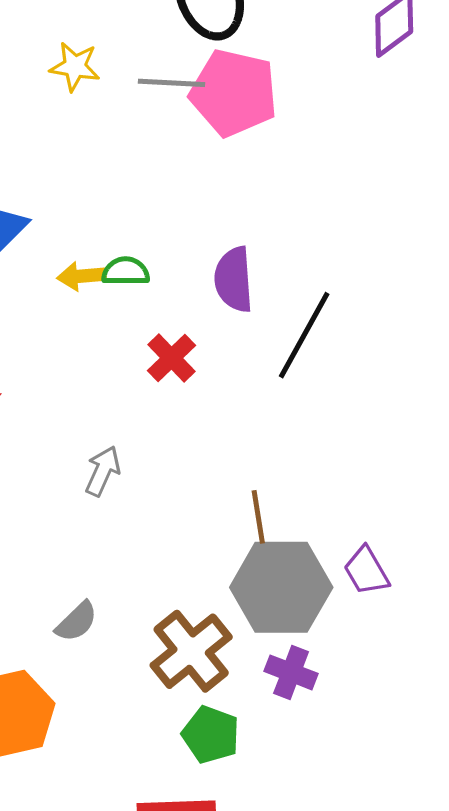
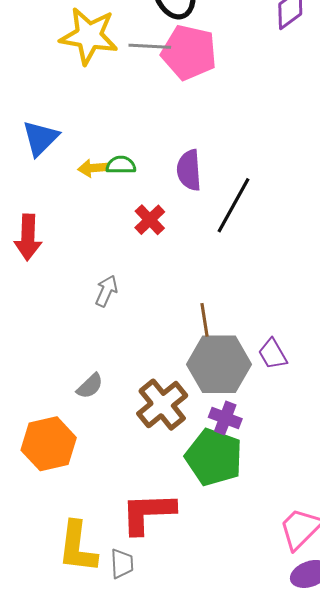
yellow star: (75, 67) -> (89, 36), size x1.8
green pentagon: (211, 735) -> (214, 457), moved, size x1.6

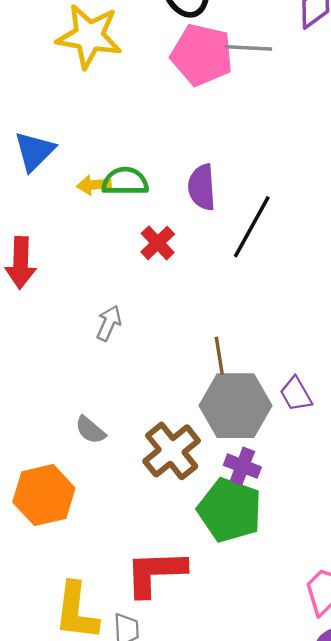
gray line: (150, 46) -> (248, 48), moved
green semicircle: (121, 165) -> (125, 181), size x1.4
gray semicircle: (90, 386) -> (90, 430), turned 84

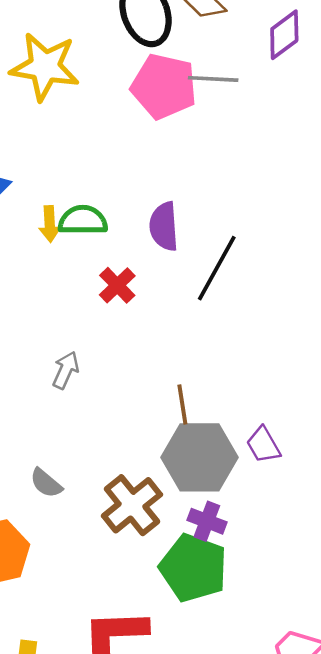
yellow arrow: (94, 185) -> (50, 224), turned -88

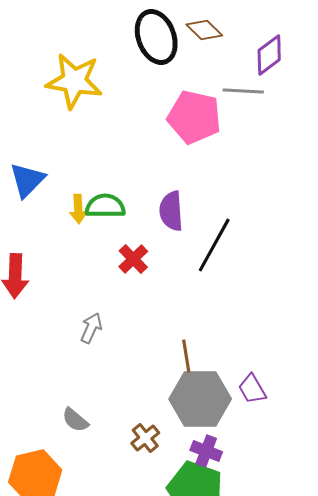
gray line: (213, 79) -> (243, 91), moved
pink pentagon: (164, 86) -> (194, 117), moved
brown cross: (132, 505) -> (145, 438), size x0.6

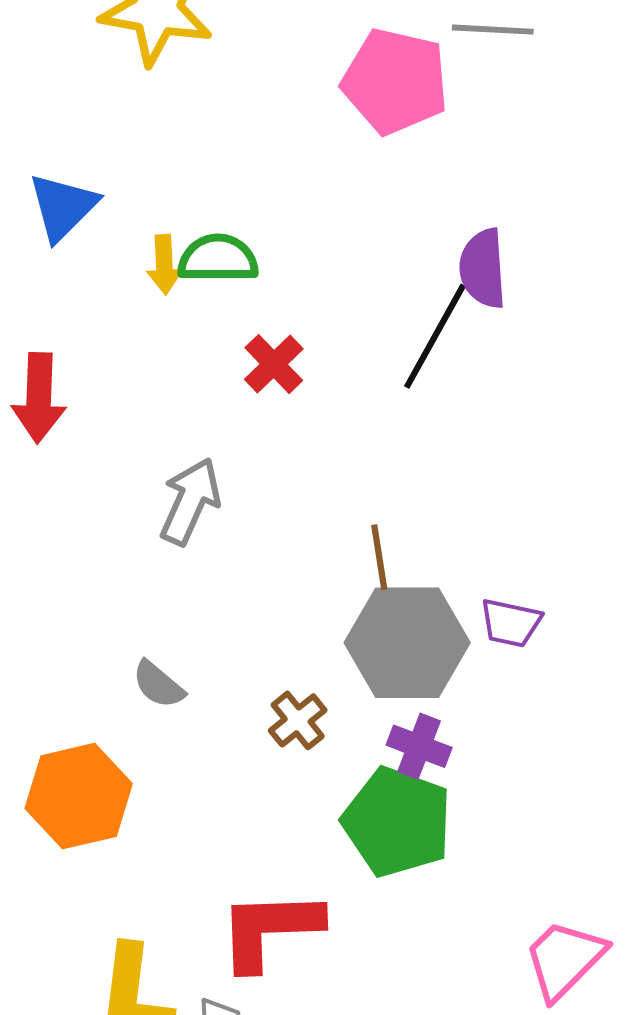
purple semicircle: (171, 211) -> (483, 268), moved
gray arrow: (91, 328) -> (190, 501), size x1.4
purple trapezoid: (252, 389) -> (511, 623), turned -48

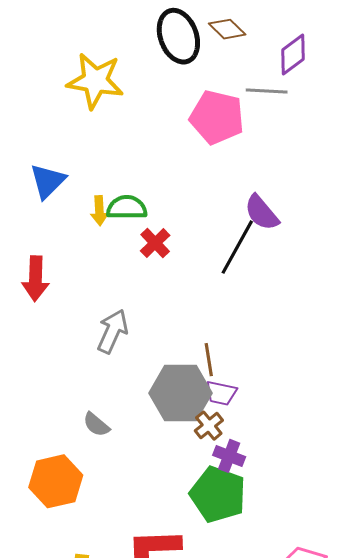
purple semicircle: (483, 268) -> (262, 213), turned -36
red cross: (274, 364) -> (155, 243), moved
purple trapezoid: (511, 623) -> (221, 393), moved
gray hexagon: (407, 643) -> (180, 393), moved
brown cross: (298, 720) -> (209, 426), moved

